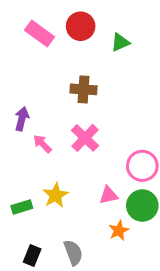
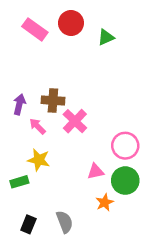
brown cross: (84, 89) -> (53, 100), moved
yellow star: (56, 195) -> (39, 160), moved, turned -30

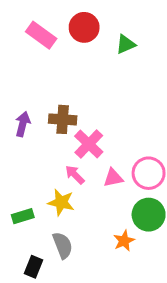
pink arrow: (37, 126) -> (75, 175), moved
yellow star: (39, 160) -> (61, 202), moved
pink triangle: (96, 171) -> (113, 178), moved
gray semicircle: (65, 222) -> (63, 245), moved

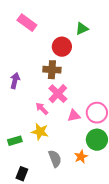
red circle: (84, 27) -> (62, 47), moved
brown cross: (63, 119) -> (52, 70), moved
pink arrow: (75, 175) -> (42, 109), moved
gray semicircle: (63, 245) -> (55, 159), moved

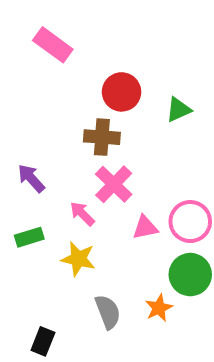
green triangle: (82, 29) -> (178, 110), moved
purple arrow: (15, 81) -> (31, 178), moved, turned -56
green rectangle: (15, 141) -> (29, 237), moved

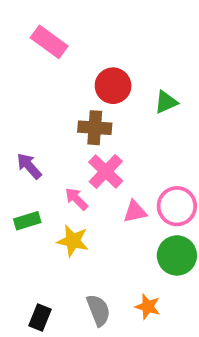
orange star: (159, 308) -> (148, 307), moved, turned -30
gray semicircle: (108, 312) -> (98, 310), moved

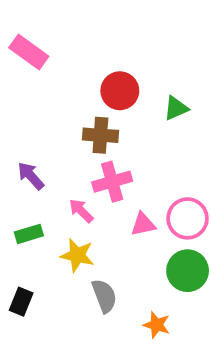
pink rectangle: (49, 42) -> (29, 52), moved
pink cross: (106, 171) -> (112, 182), turned 30
gray semicircle: (98, 310) -> (104, 296), moved
black rectangle: (40, 318) -> (21, 302), moved

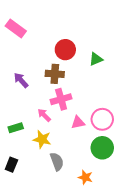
purple arrow: (31, 176) -> (21, 80), moved

